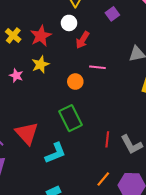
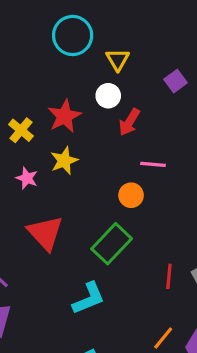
yellow cross: (13, 36) -> (21, 130), moved
orange circle: (75, 82) -> (131, 195), moved
green rectangle: (70, 118) -> (112, 244), turned 70
red triangle: (27, 133) -> (45, 233), moved

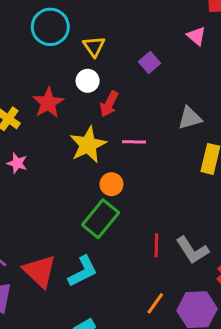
yellow star: (64, 161) -> (88, 145), moved, size x1.4
orange circle: (131, 195) -> (111, 184), moved
red triangle: (45, 233) -> (40, 271), moved

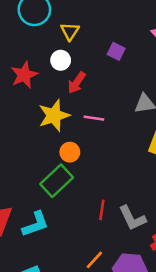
purple square: (150, 63) -> (116, 51), turned -30

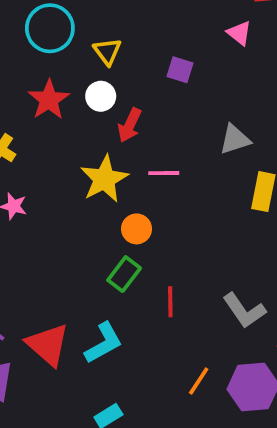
red star: (24, 75) -> (49, 100), moved
green rectangle: (57, 181) -> (124, 274), size x0.7
red line: (102, 210) -> (170, 302), moved

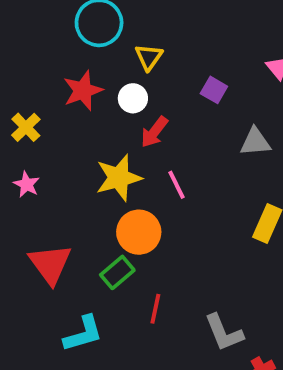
gray triangle: (235, 139) -> (255, 142), moved
pink line: (164, 173) -> (176, 185), turned 52
orange circle: (137, 229) -> (139, 232), size x1.5
red triangle: (48, 345) -> (50, 264), moved

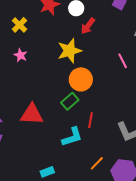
pink line: (176, 185) -> (123, 61), moved
red triangle: (50, 264) -> (32, 114), moved, turned -50
cyan L-shape: (83, 334) -> (72, 137), moved

